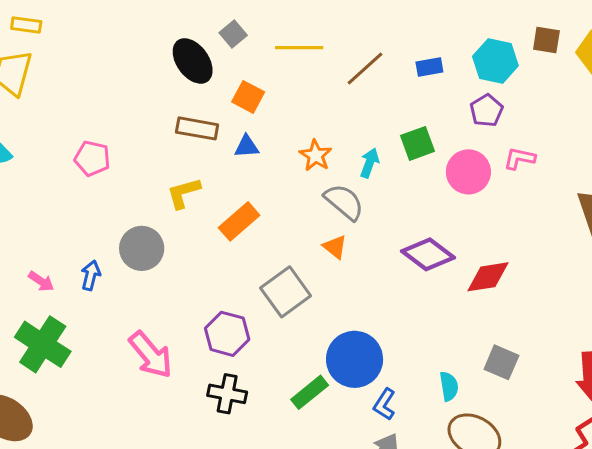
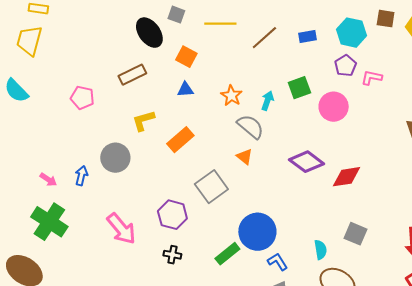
gray square: (233, 34) -> (176, 15), turned -30
brown rectangle: (197, 128) -> (132, 75), moved, turned -36
pink L-shape: (519, 158) -> (372, 78), moved
black cross: (227, 394) -> (172, 255), size x0.7
blue L-shape: (385, 404) -> (277, 262), turned 115

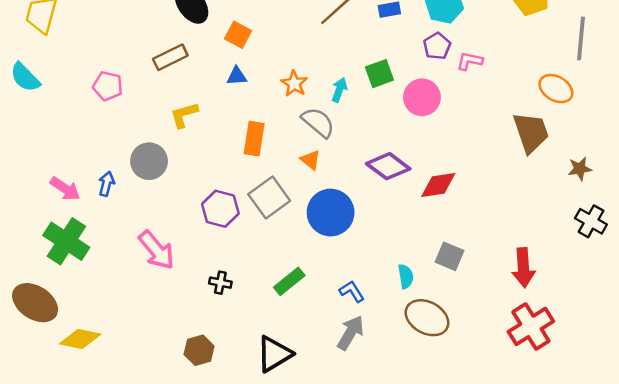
orange rectangle: (180, 140) -> (254, 139), moved, turned -40
pink arrow: (48, 180) -> (65, 189), size x1.4
purple hexagon: (172, 215) -> (220, 209), moved
blue circle: (257, 232) -> (331, 213), moved

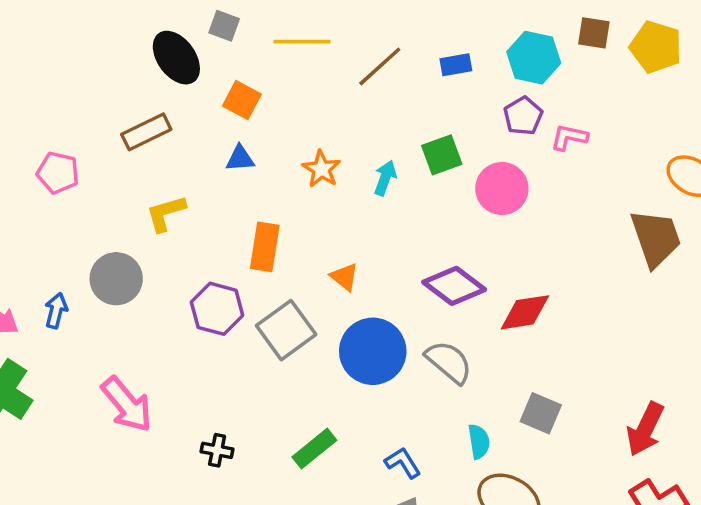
gray semicircle: (318, 122) -> (449, 362), moved
purple hexagon: (220, 209) -> (217, 309), moved
red arrow: (523, 268) -> (645, 429), turned 30

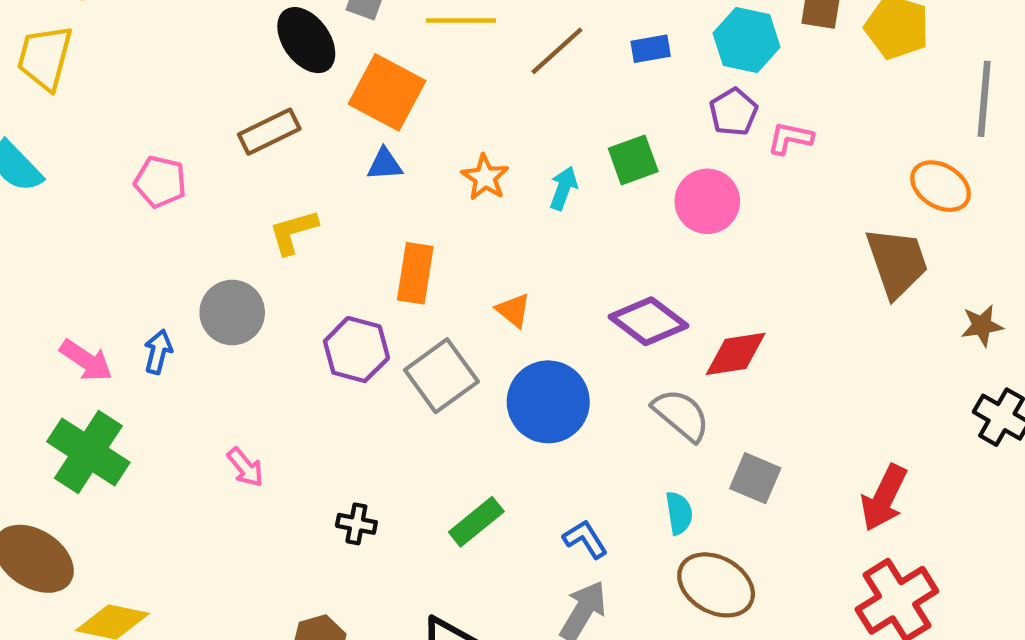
orange square: (242, 100) -> (387, 92), size x1.6
gray semicircle: (449, 362) -> (681, 415), moved
pink arrow: (127, 404) -> (245, 467), size x0.6

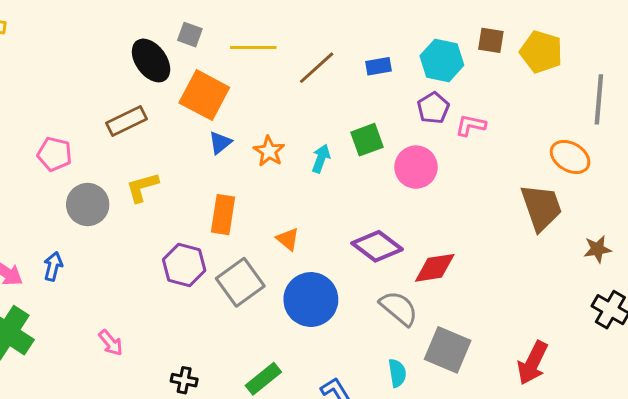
blue triangle: (385, 164) -> (220, 143), moved, turned -35
gray circle: (232, 313) -> (88, 204), moved
gray square: (755, 478) -> (448, 350), size x1.4

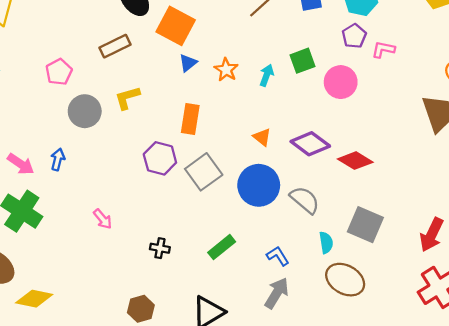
pink pentagon: (55, 154) -> (59, 72), turned 30
orange triangle: (288, 239) -> (262, 137), moved
red diamond: (435, 268) -> (355, 161), turned 40
gray semicircle: (399, 308) -> (305, 200), moved

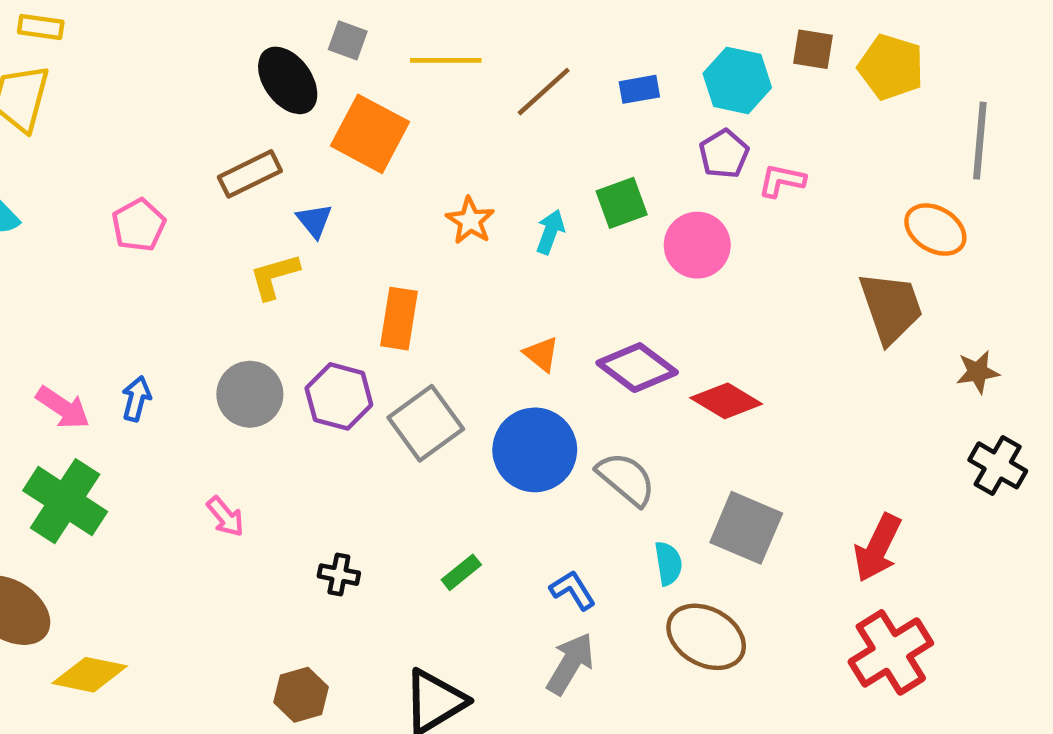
blue triangle: (188, 63) -> (314, 221), moved, turned -30
gray circle: (85, 111) -> (250, 394), moved
green rectangle: (222, 247) -> (461, 572), size x0.7

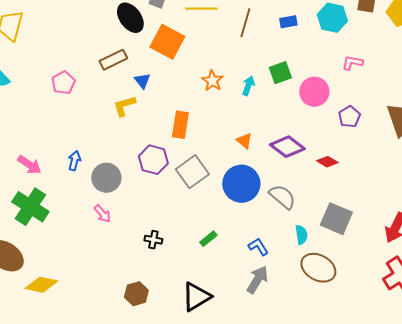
brown line: (544, 92) -> (245, 23), turned -32
purple pentagon: (724, 154) -> (349, 117), moved
gray circle: (250, 394) -> (106, 178), moved
blue arrow: (136, 399) -> (74, 161), moved
red diamond: (726, 401) -> (327, 162), size x0.7

